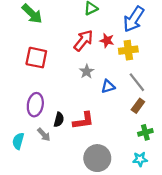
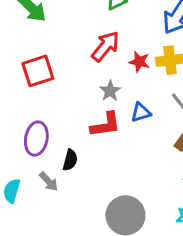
red star: (107, 40) -> (139, 62), moved
red square: (36, 58) -> (38, 71), turned -30
red L-shape: (83, 121) -> (105, 125), moved

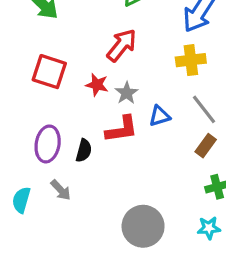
red star: (139, 62) -> (97, 85), moved
red square: (38, 71) -> (49, 72), turned 36
black semicircle: (70, 160) -> (84, 151), moved

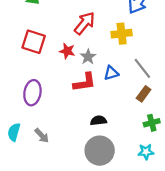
yellow cross: (191, 60) -> (122, 34), moved
black semicircle: (84, 151) -> (98, 120), moved, turned -112
gray arrow: (61, 190) -> (42, 136), moved

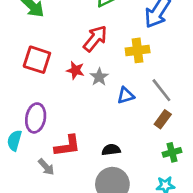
red L-shape: (85, 82) -> (67, 146), moved
cyan semicircle: (14, 132) -> (14, 140), moved

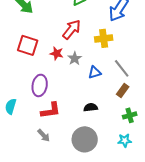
purple ellipse: (36, 118) -> (40, 85), moved
black semicircle: (111, 150) -> (91, 107), moved
gray arrow: (46, 167) -> (44, 135), moved

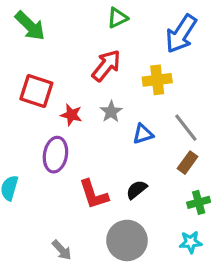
red star: (57, 53) -> (71, 115), moved
black semicircle: (91, 107) -> (137, 190), turned -32
red L-shape: (51, 110) -> (94, 194), moved, turned 80
gray arrow: (44, 135) -> (62, 250), moved

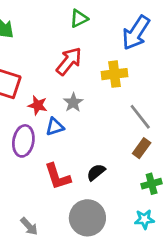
blue triangle: (143, 134) -> (55, 127), moved

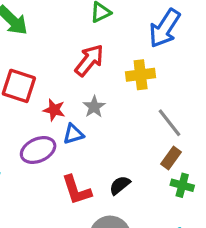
purple ellipse: (23, 141) -> (38, 150), turned 56
green cross: (152, 184) -> (182, 185), moved, turned 30

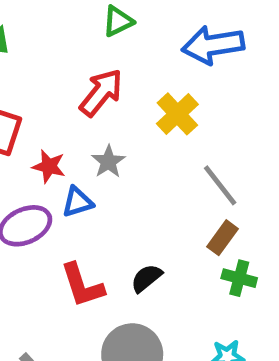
blue arrow: (165, 28) -> (213, 45), turned 48
yellow cross: (141, 75) -> (177, 114), turned -36

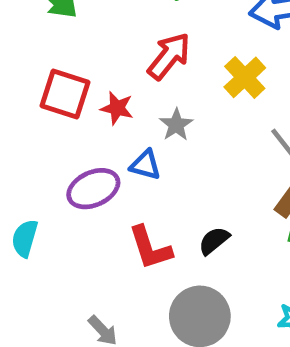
red star: (49, 166) -> (117, 108), moved
blue triangle: (77, 202) -> (145, 165), turned 32

